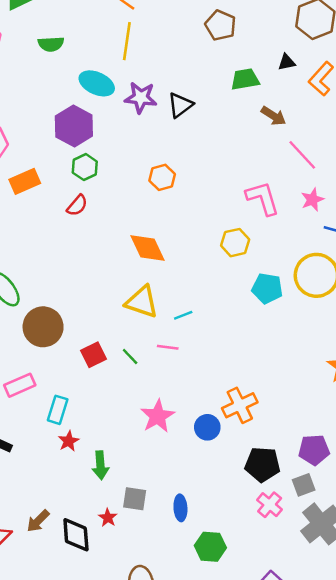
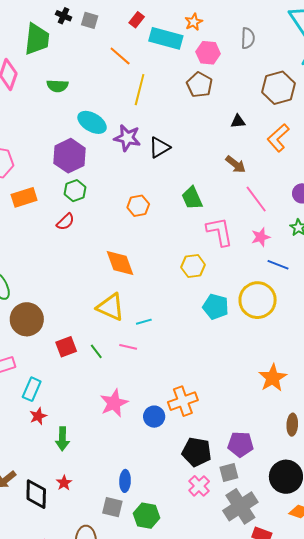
yellow line: (127, 41) -> (140, 90), moved
black triangle: (287, 62) -> (238, 121), moved
green trapezoid: (245, 79) -> (192, 198), moved, turned -110
gray square: (135, 499) -> (112, 507), moved

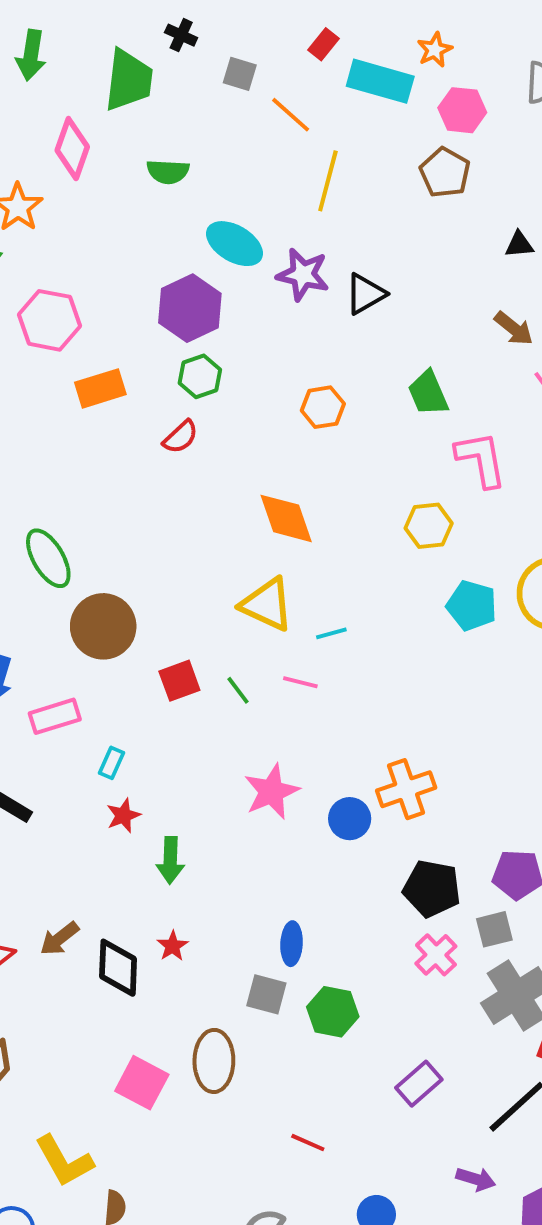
gray square: (90, 20) -> (240, 74), moved
cyan rectangle: (32, 389) -> (111, 763), size x0.7

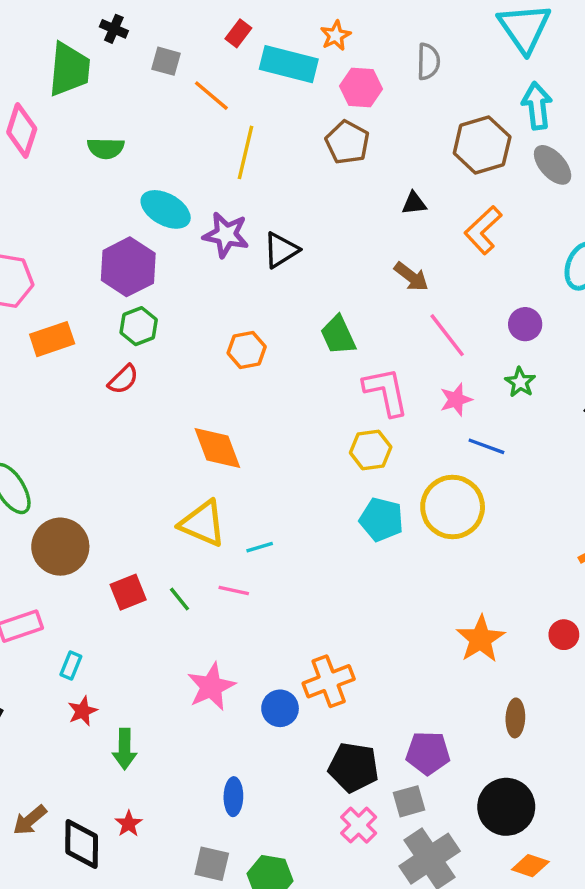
yellow hexagon: (429, 526) -> (371, 450), moved
blue ellipse: (292, 944) -> (233, 797), moved

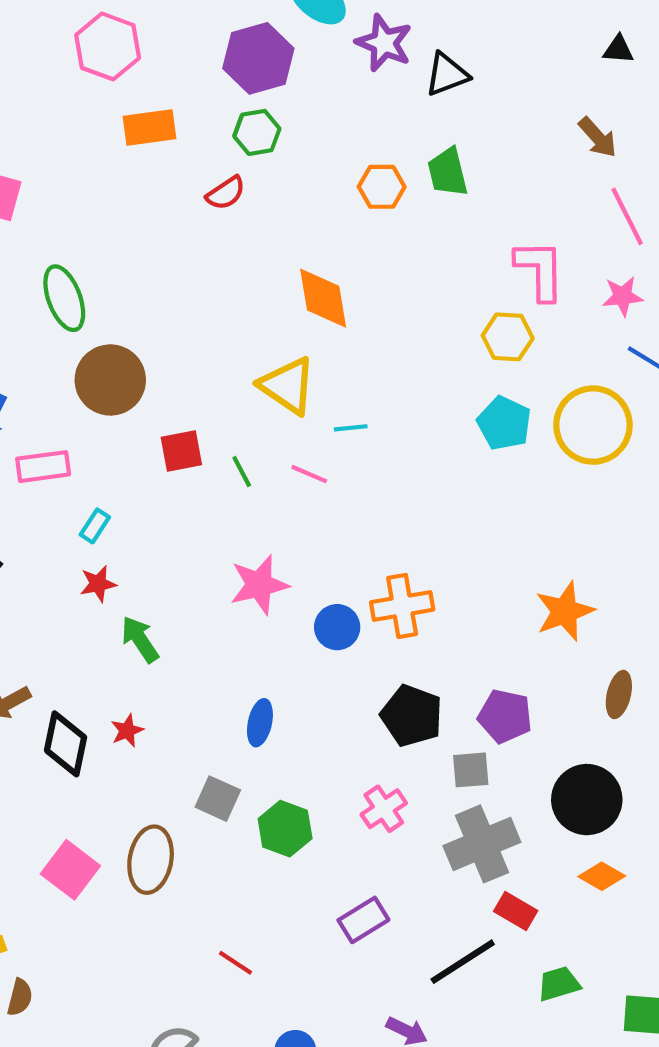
green trapezoid: (338, 335) -> (448, 172), moved
orange star: (481, 639) -> (565, 611), moved
green arrow: (125, 749) -> (140, 639), turned 135
pink cross: (359, 825) -> (384, 809), moved

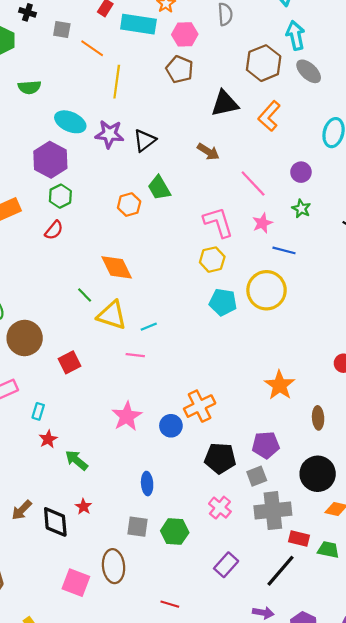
black triangle: (618, 49) -> (225, 103), size x1.8
brown arrow: (598, 137) -> (208, 152), moved
green line: (242, 471) -> (85, 295), moved
gray cross: (482, 844) -> (273, 511), turned 33
green trapezoid: (559, 984) -> (328, 550), moved, turned 45

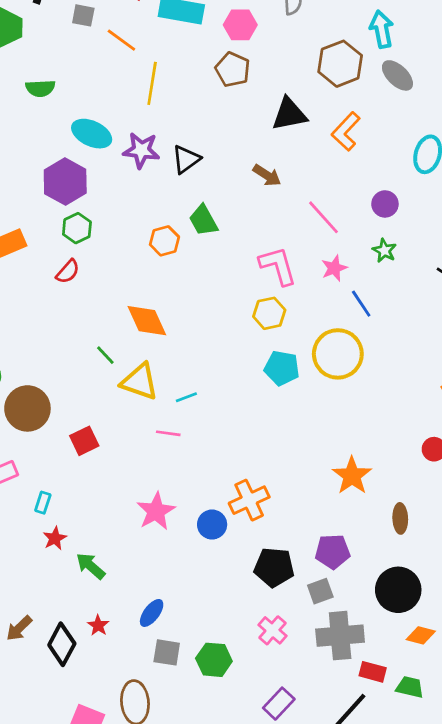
blue line: (284, 250) -> (361, 304), turned 40
blue ellipse: (147, 484) -> (152, 613), moved, turned 40
black diamond: (55, 522) -> (62, 644), turned 32

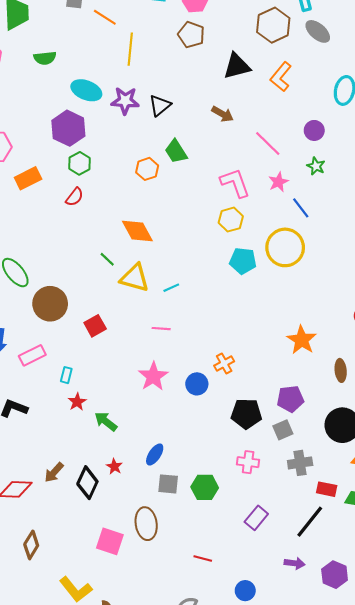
pink line: (168, 433) -> (161, 329), moved
orange cross: (249, 500) -> (224, 363), size x0.7
pink cross: (272, 630) -> (248, 462), turned -30
gray cross: (340, 636) -> (300, 463), size x0.7

